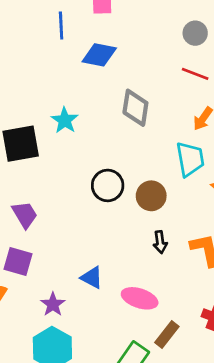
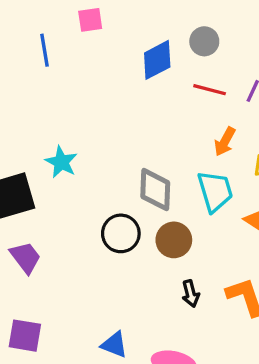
blue diamond: (99, 55) -> (157, 60), moved, turned -32
gray diamond: (135, 108) -> (155, 190), moved
purple trapezoid: (25, 215) -> (25, 257), moved

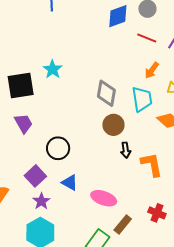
black circle: (121, 233) -> (58, 148), moved
black arrow: (191, 294) -> (126, 150), moved
purple square: (25, 336) -> (35, 176), moved, turned 30

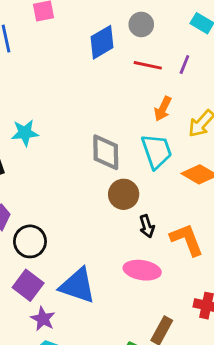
cyan star: (53, 69) -> (25, 133), turned -30
black circle: (58, 148) -> (30, 241), moved
blue triangle: (70, 183) -> (78, 286), size x1.6
pink ellipse: (104, 198) -> (142, 270), moved

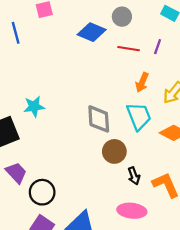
blue diamond: (102, 42) -> (92, 32), turned 56

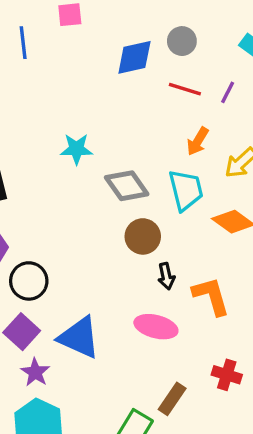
blue diamond: (92, 32) -> (134, 57), turned -44
cyan star: (34, 107) -> (76, 149), moved
gray diamond: (99, 119) -> (127, 186), turned -40

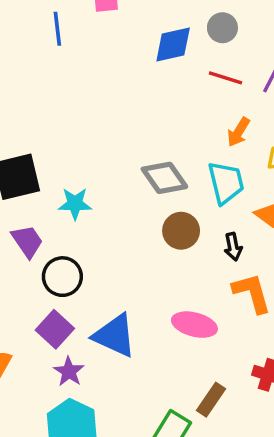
cyan star: (76, 149) -> (75, 204), moved
black arrow: (166, 276) -> (233, 247), moved

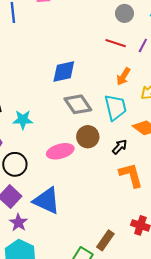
gray circle: (222, 28) -> (124, 13), moved
blue diamond: (173, 45) -> (64, 72), moved
black arrow: (233, 247) -> (120, 147), turned -126
pink ellipse: (194, 325) -> (60, 151), moved, turned -30

